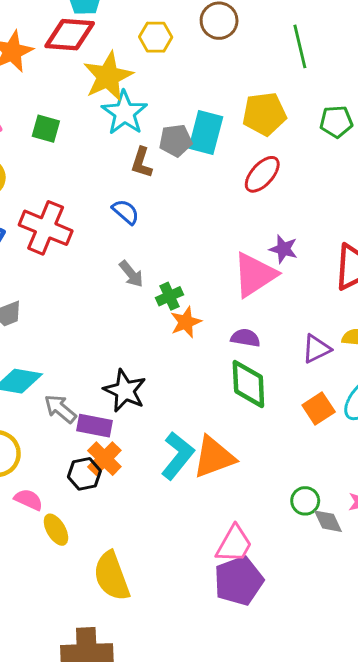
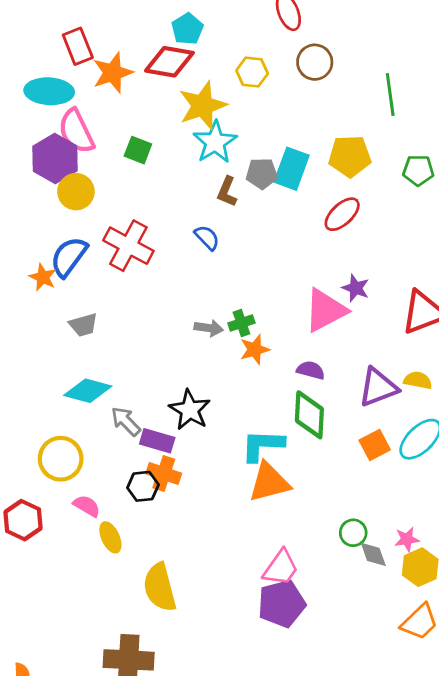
gray arrow: (131, 274) -> (209, 328), moved, turned -48
purple triangle: (316, 349) -> (378, 387), size x1.4
cyan L-shape: (178, 456) -> (263, 445), moved, turned -132
orange cross: (104, 459) -> (164, 473), turned -32

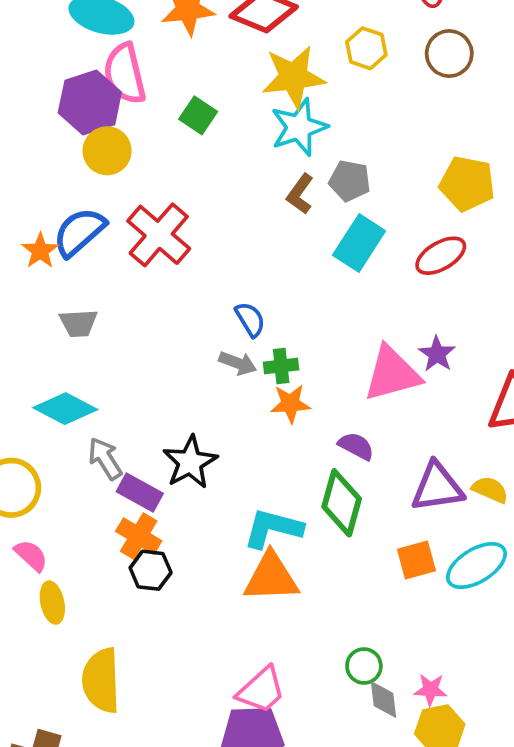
cyan rectangle: (292, 169) -> (359, 243), moved
blue semicircle: (207, 238) -> (250, 319), moved
black hexagon: (143, 486) -> (151, 570), moved

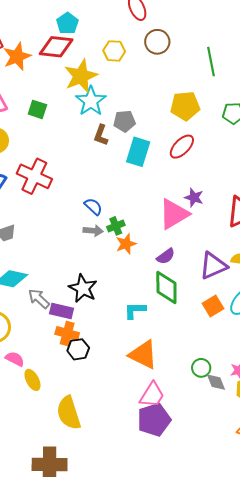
purple semicircle: (356, 446) -> (166, 256), turned 132
cyan L-shape: (273, 528) -> (135, 310), size x0.7
orange triangle: (271, 577) -> (143, 355), moved, turned 44

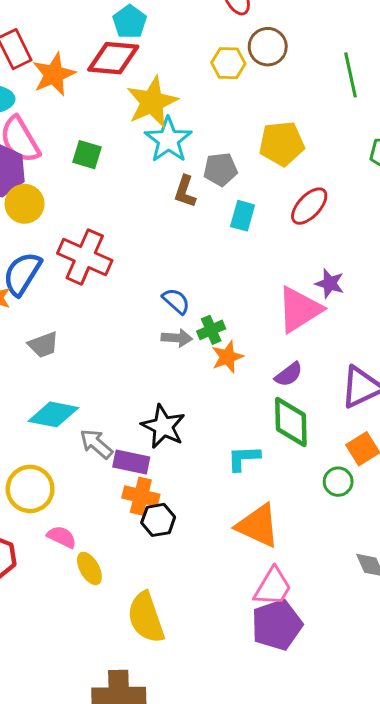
yellow hexagon: (114, 51) -> (228, 63), moved
yellow pentagon: (185, 106) -> (282, 144), moved
cyan rectangle: (138, 152) -> (243, 216), size x0.7
green circle: (201, 368) -> (338, 482), moved

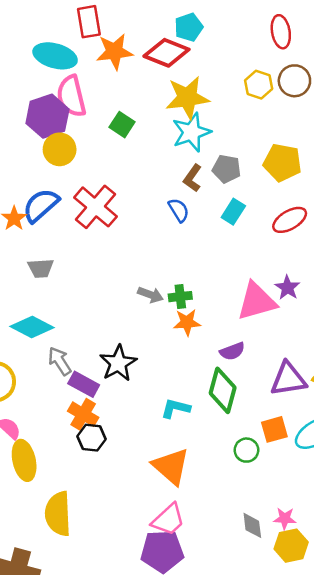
blue semicircle: (176, 301) -> (179, 210), moved
yellow ellipse: (89, 568) -> (24, 460), size x1.4

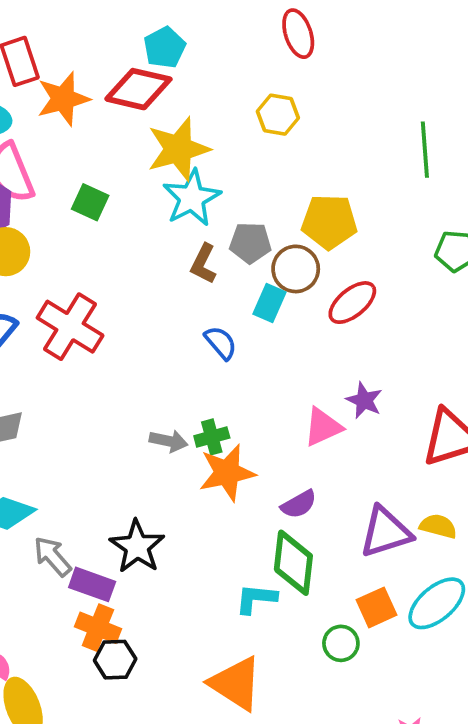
brown circle: (294, 81) -> (296, 269), moved
blue semicircle: (179, 210) -> (221, 343), moved
pink triangle: (257, 301) -> (323, 427), size x0.7
orange star: (187, 322) -> (227, 473), size x1.4
cyan L-shape: (176, 408) -> (256, 599), moved

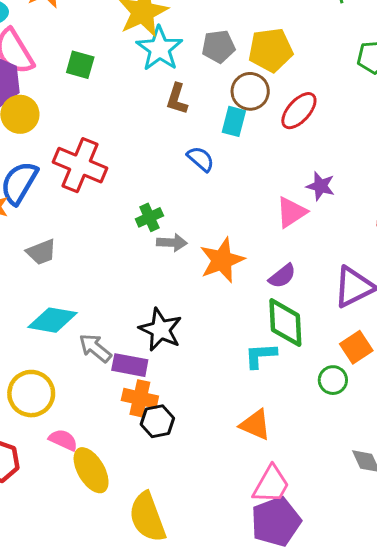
gray pentagon: (250, 243) -> (218, 46), moved
green cross: (212, 437) -> (149, 217), moved
orange triangle: (236, 683) -> (255, 425), size x0.7

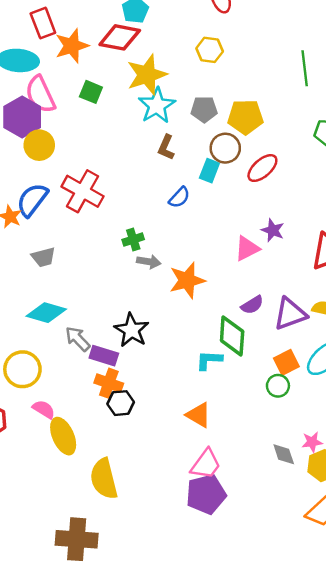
green square: (80, 65) -> (91, 92), moved
blue semicircle: (201, 159) -> (179, 197), turned 85
purple semicircle: (282, 276) -> (252, 305), moved
green circle: (333, 380) -> (278, 386), moved

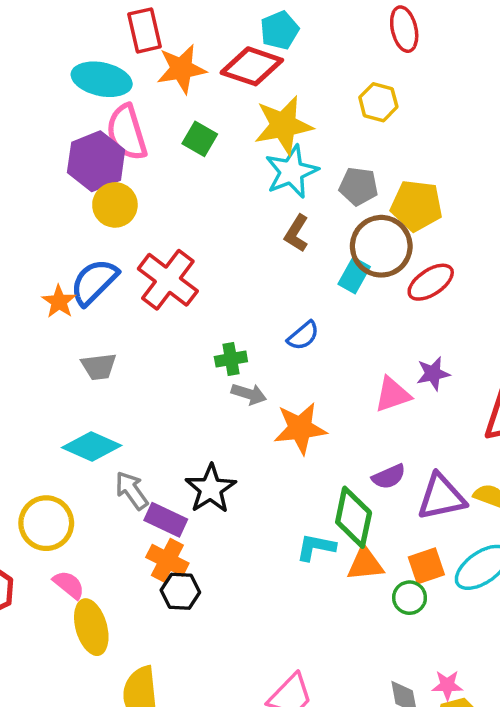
brown circle: (225, 148) -> (381, 246), size x1.4
blue semicircle: (179, 197) -> (303, 336), moved
purple star: (273, 230) -> (433, 374), turned 30
orange triangle: (198, 415) -> (365, 564), moved, turned -44

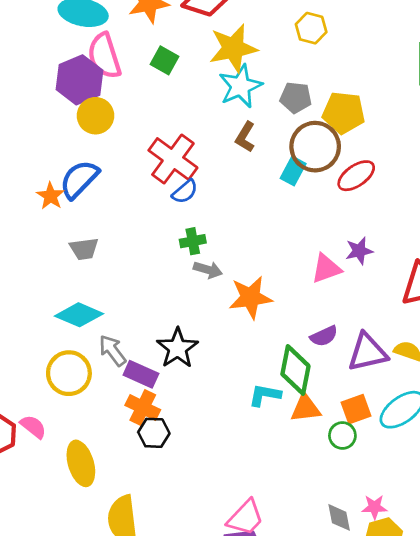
red cross: (168, 280) -> (173, 159), moved
blue semicircle: (303, 336) -> (185, 192), moved
yellow circle: (46, 523) -> (69, 373), moved
pink semicircle: (69, 585) -> (33, 427), moved

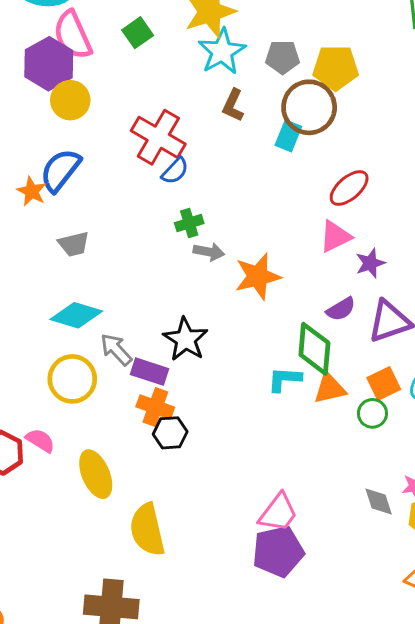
green square: (165, 60) -> (138, 33), turned 32
red ellipse: (356, 176) -> (349, 188), moved
purple star: (359, 251) -> (370, 263), moved

